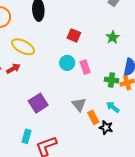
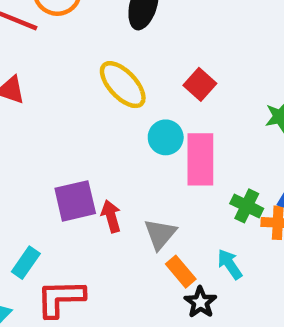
yellow ellipse: (23, 47) -> (123, 85), moved
pink rectangle: (85, 67) -> (200, 159), size x1.6
red arrow: (13, 69) -> (111, 216), moved, turned -96
orange rectangle: (93, 117) -> (181, 272), turned -32

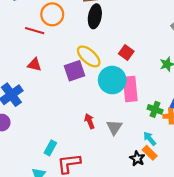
cyan circle: (166, 137) -> (112, 80), size x1.6
purple square: (75, 201) -> (74, 71), moved
orange rectangle: (181, 272) -> (150, 153), moved

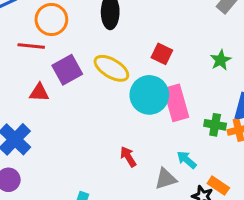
purple square: (74, 71) -> (67, 70), moved
gray triangle: (114, 127) -> (166, 179), moved, turned 49
cyan arrow: (150, 139) -> (187, 160), moved

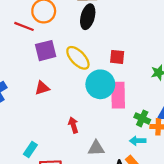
red square: (162, 54) -> (117, 57), turned -35
red triangle: (39, 93) -> (42, 88), moved, turned -35
cyan arrow: (187, 160) -> (138, 141), moved, turned -56

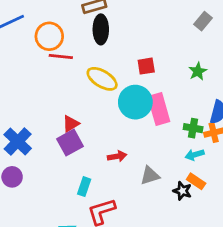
red line: (24, 26) -> (61, 56), moved
purple square: (46, 51) -> (70, 143), moved
red arrow: (73, 125) -> (117, 156), turned 112
cyan rectangle: (30, 150) -> (84, 187), moved

